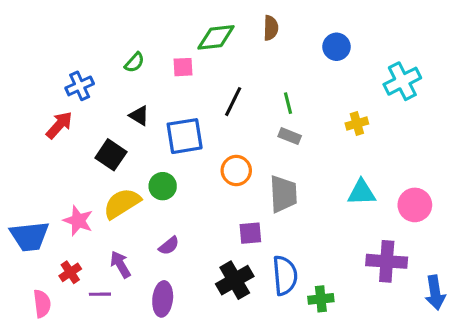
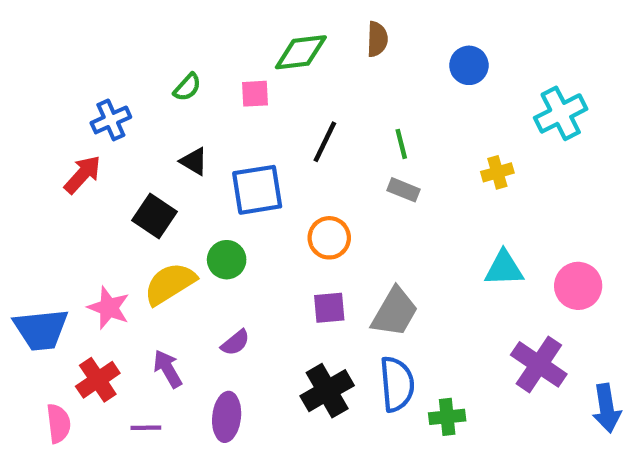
gray trapezoid: (283, 194) -> (395, 312), moved, turned 33
purple square: (250, 233) -> (329, 308), moved
purple cross: (387, 261) -> (539, 364), turned 30
red cross: (70, 272) -> (98, 380), size x1.4
purple line: (100, 294) -> (146, 428), moved

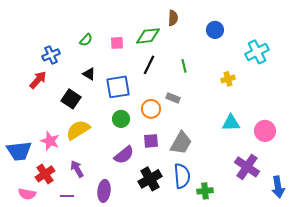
green diamond: (301, 52) -> (148, 36), moved
gray rectangle: (403, 190) -> (173, 98), moved
green circle: (227, 260) -> (121, 119), moved
purple semicircle: (235, 343) -> (124, 155), moved, size x1.5
pink semicircle: (58, 423) -> (27, 194), turned 108

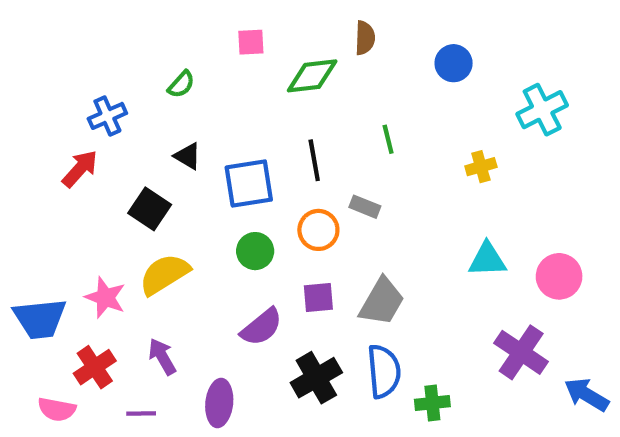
pink square: (117, 43) -> (251, 42), moved
black line: (149, 65) -> (314, 160), moved, turned -36
blue arrow: (278, 187) -> (586, 395), turned 130

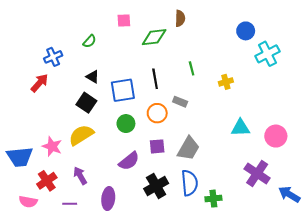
blue circle: (454, 63) -> (246, 31), moved
yellow cross: (481, 167) -> (226, 82), moved
black square: (150, 209) -> (86, 103), moved

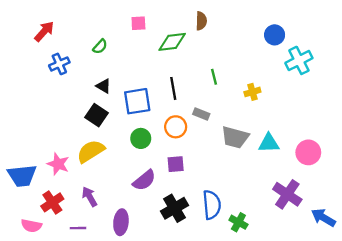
red arrow: (40, 83) -> (44, 31), moved
gray trapezoid: (188, 149) -> (235, 137), moved, turned 75
green cross: (213, 199) -> (238, 222), turned 35

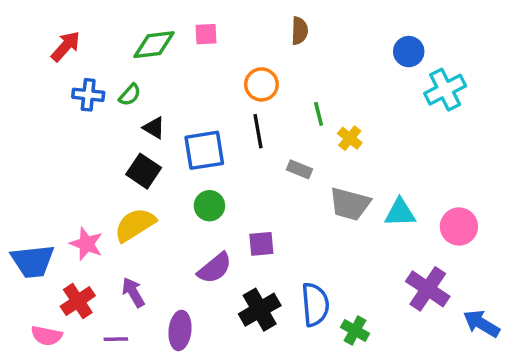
green diamond: (172, 42) -> (154, 45), moved
green semicircle: (100, 47) -> (130, 95), moved
blue cross: (59, 64) -> (88, 95), turned 30
yellow cross: (252, 92) -> (350, 138), moved, turned -35
orange circle: (176, 127) -> (261, 84), moved

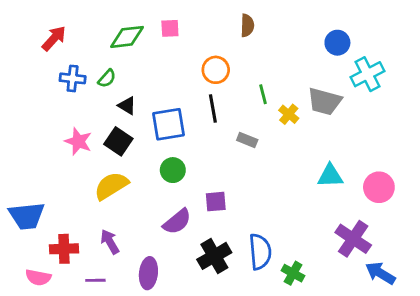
gray trapezoid: (350, 204) -> (325, 101), moved
pink star: (86, 244) -> (78, 141), moved
red cross: (78, 301) -> (64, 249), turned 32
blue arrow: (481, 324) -> (380, 273), moved

